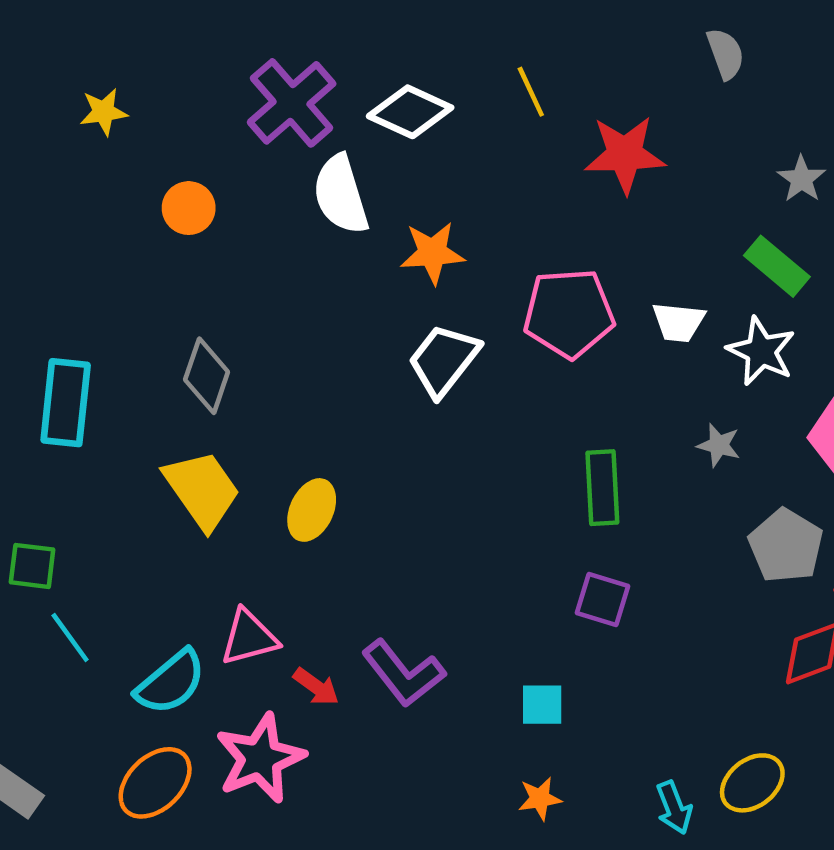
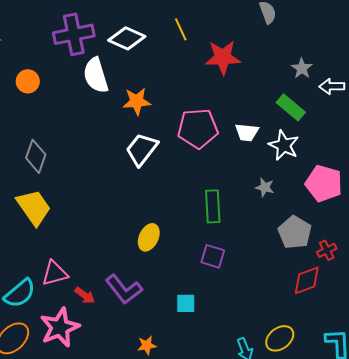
purple cross: (292, 103) -> (74, 34), turned 30
yellow ellipse: (312, 510) -> (149, 237), moved
orange star: (540, 799) -> (147, 345), moved

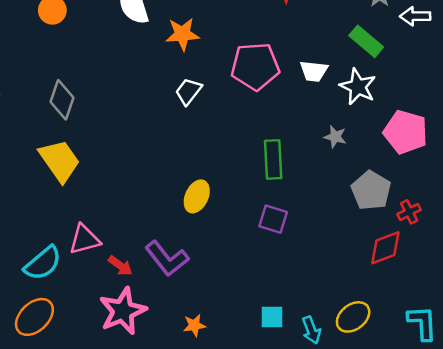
white trapezoid: (142, 149) -> (188, 91), size x0.7
cyan square: (186, 303) -> (272, 317), moved
pink star: (60, 327) -> (123, 311), moved

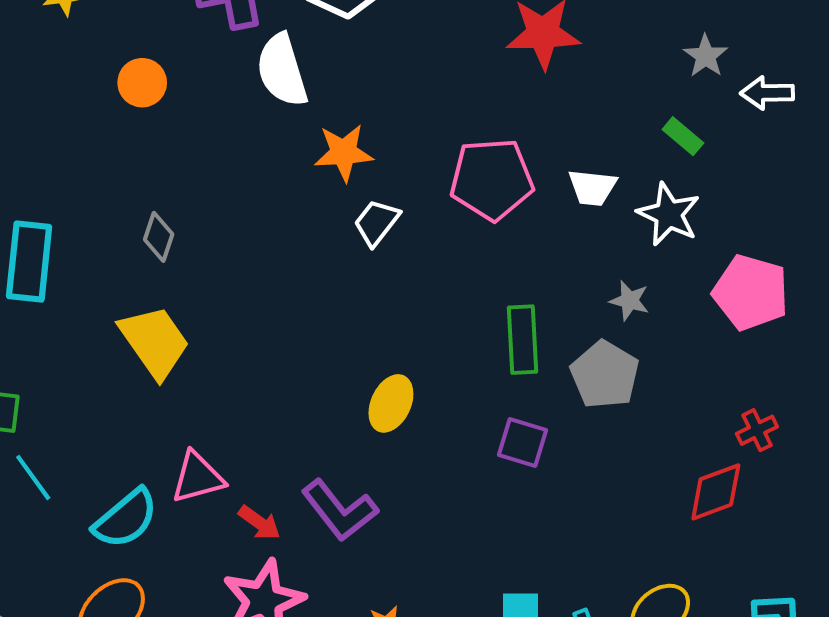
orange star: (182, 34) -> (344, 153), moved
green rectangle: (366, 41) -> (683, 136), size x0.7
gray diamond: (62, 100) -> (159, 237), size x0.7
gray pentagon: (371, 190) -> (605, 375), moved

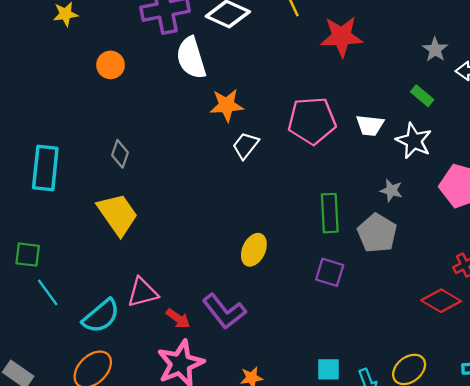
red diamond: (716, 492) -> (441, 301), turned 51

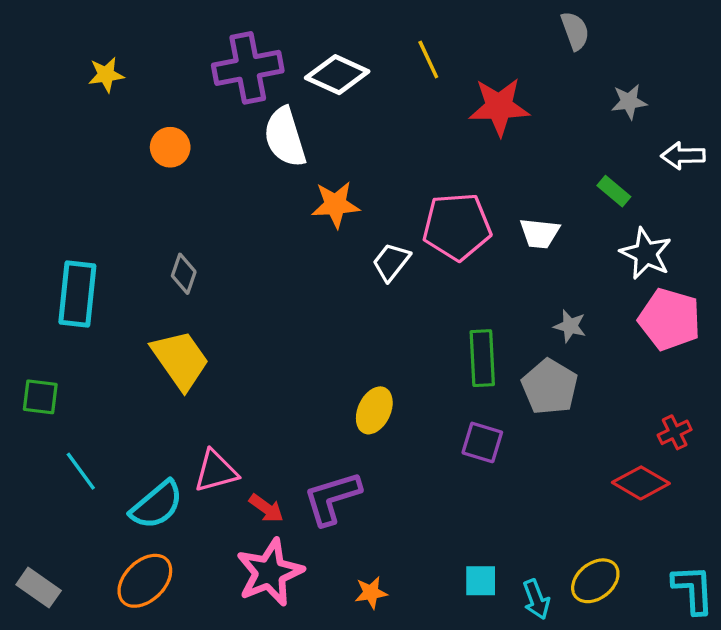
gray star: (435, 50) -> (629, 102), moved, turned 30
white star: (414, 141) -> (646, 254), moved
white trapezoid: (246, 146) -> (391, 262), moved
green square: (28, 255) -> (40, 397), moved
purple L-shape: (224, 311) -> (332, 498), turned 111

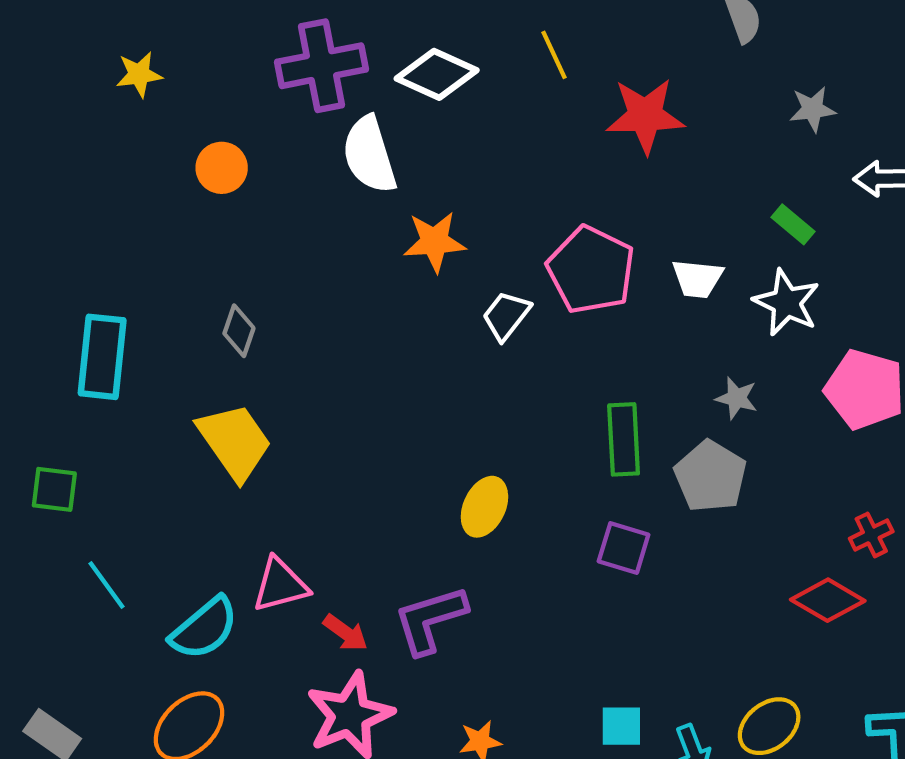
pink pentagon: (457, 227) -> (591, 270), turned 30
white star: (646, 254) -> (786, 303), moved

